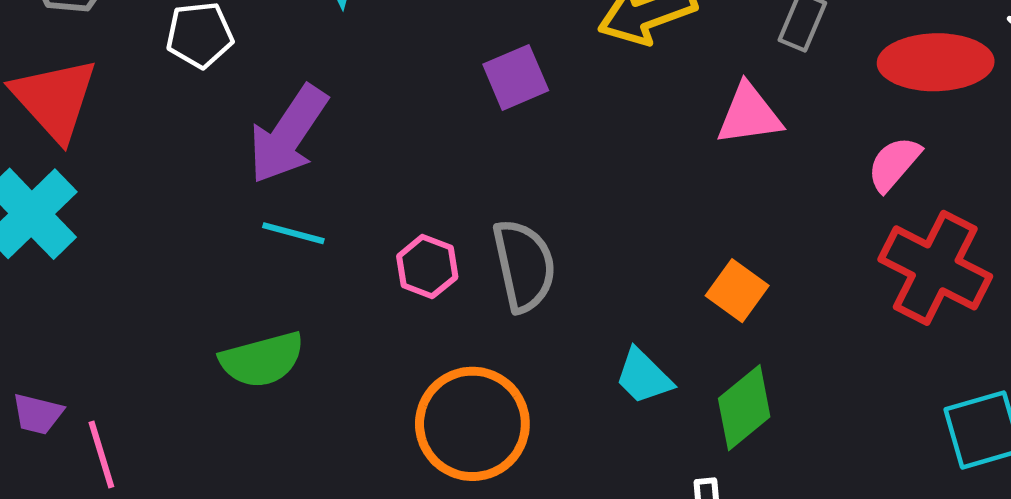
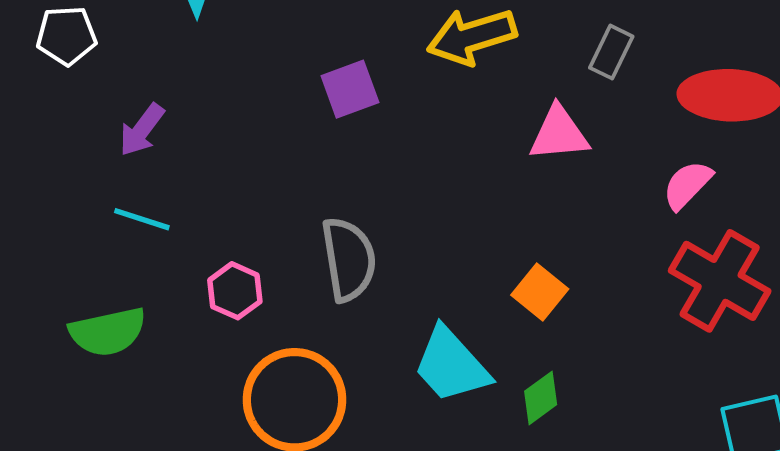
purple arrow: (288, 135) -> (142, 130), size x0.6
pink hexagon: (427, 267) -> (235, 291), moved
cyan trapezoid: (644, 377) -> (451, 365), size x1.5
green diamond: (744, 408) -> (541, 398), size x0.7

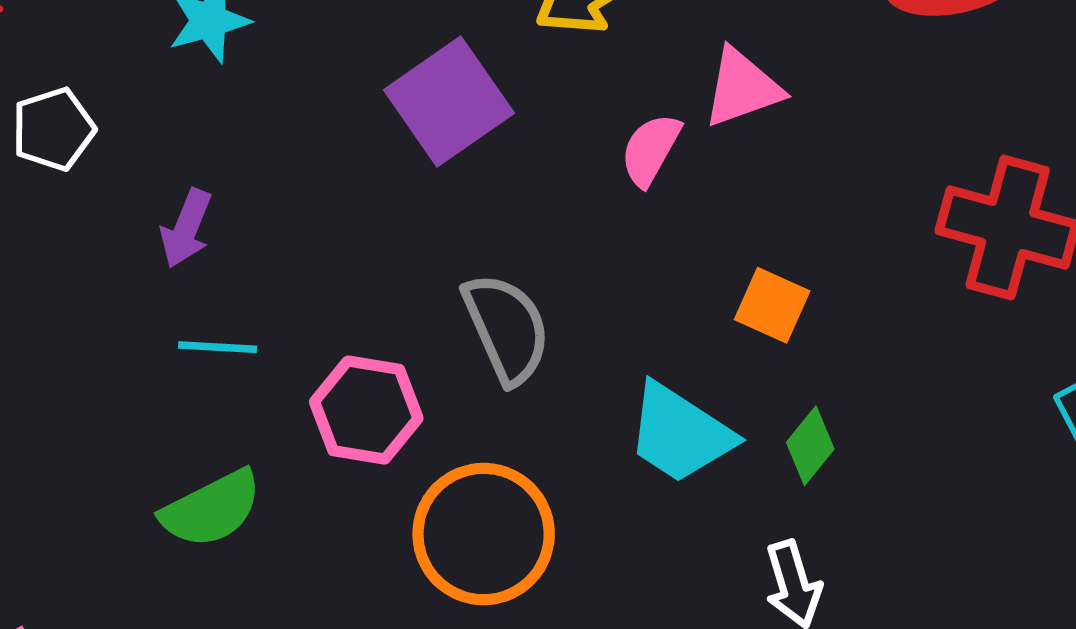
purple square: (350, 89) -> (449, 101), size x1.5
pink semicircle: (687, 185) -> (651, 150), moved
pink hexagon: (235, 291) -> (366, 410), size x1.4

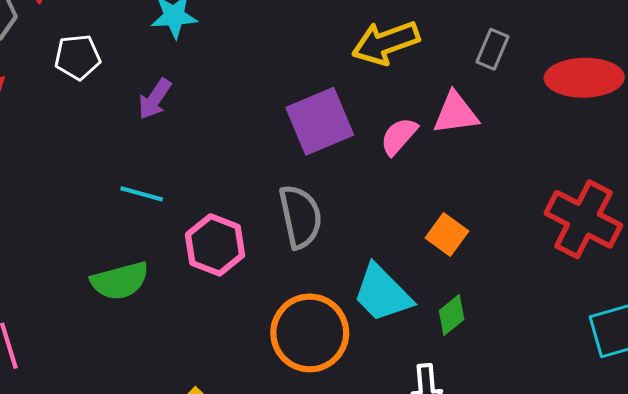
purple square: (449, 101) -> (320, 121), moved
purple arrow: (186, 228) -> (155, 99), moved
orange circle: (484, 534) -> (310, 333), moved

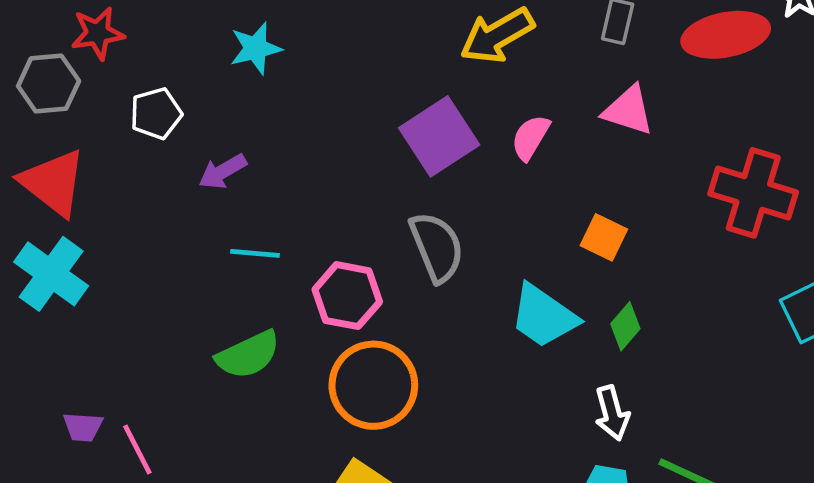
purple arrow: (155, 99) -> (223, 171), moved, turned 36
pink triangle: (456, 113) -> (628, 110), moved, turned 36
orange circle: (310, 333) -> (373, 385), moved

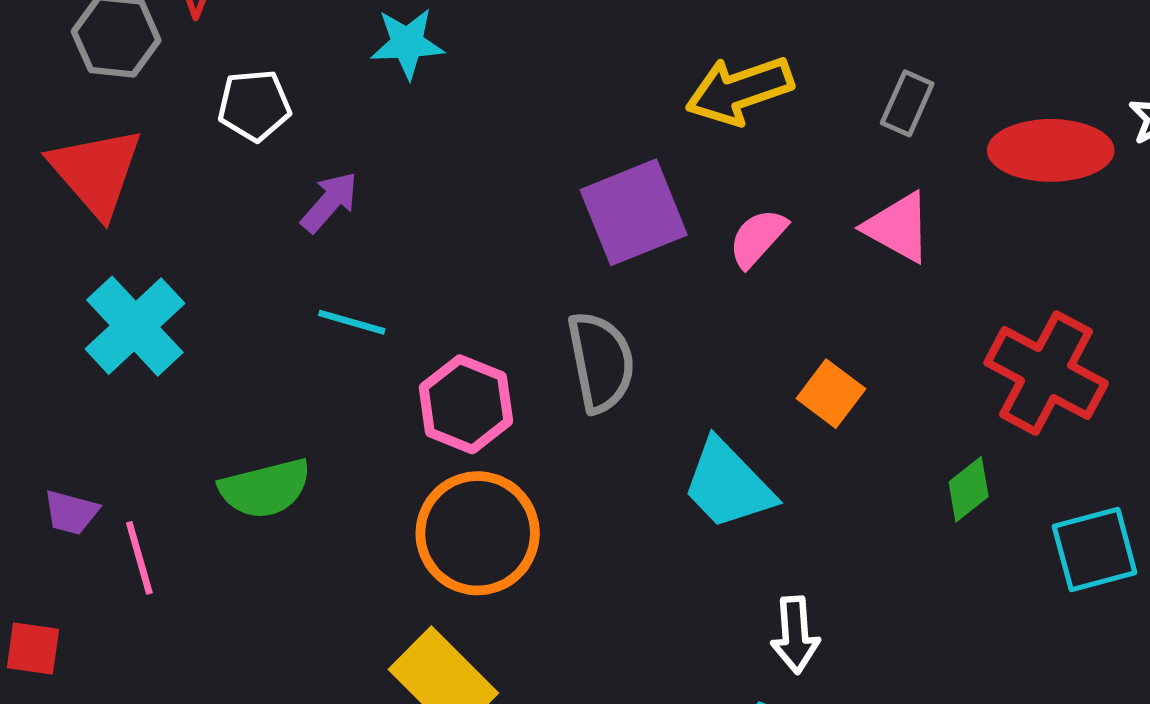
purple arrow: (223, 171) -> (329, 202), turned 150
cyan cross: (51, 274) -> (135, 326), moved
green diamond: (625, 326) -> (969, 489), moved
green semicircle: (248, 355) -> (265, 488), moved

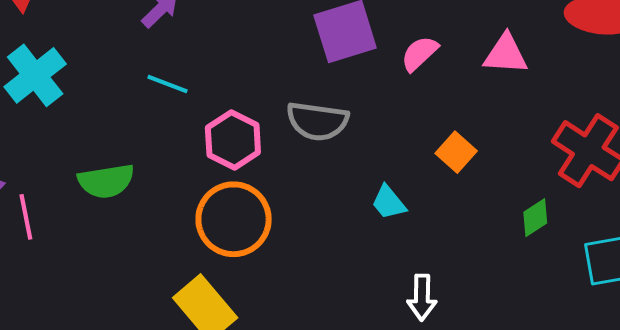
pink triangle: (898, 227) -> (506, 54), turned -30
gray semicircle: (601, 362) -> (317, 121), turned 104
cyan trapezoid: (728, 485) -> (389, 202), size x0.6

